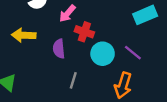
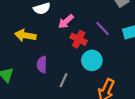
purple semicircle: (59, 49) -> (42, 64), moved
purple line: (133, 53) -> (103, 28), moved

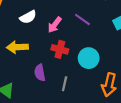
purple line: (103, 28) -> (82, 20), moved
red cross: (79, 39) -> (60, 49), moved

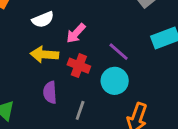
purple line: (82, 20) -> (119, 52), moved
yellow arrow: (17, 47) -> (44, 55), moved

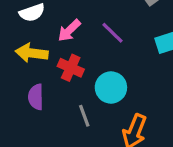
purple line: (119, 52) -> (113, 33), moved
gray line: (80, 110) -> (84, 116), moved, turned -42

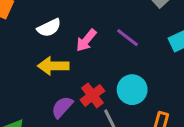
red cross: (71, 68) -> (92, 95), moved, turned 35
purple semicircle: (36, 97) -> (62, 107), turned 50

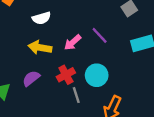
pink arrow: (86, 40) -> (73, 42), moved
purple semicircle: (62, 107) -> (31, 78), moved

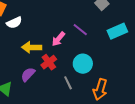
white semicircle: (41, 18) -> (14, 23), moved
red cross: (66, 75) -> (49, 62), moved

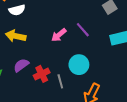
yellow arrow: (32, 47) -> (16, 36), moved
red cross: (49, 62) -> (42, 74), moved

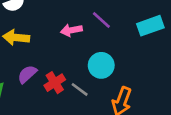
pink arrow: (59, 35) -> (71, 30), turned 35
gray line: (60, 81) -> (80, 89), turned -32

